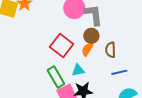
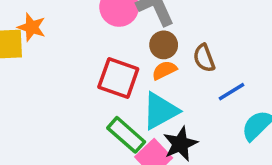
orange semicircle: (87, 49) -> (164, 70), turned 48
cyan triangle: (78, 70) -> (160, 111), size x1.6

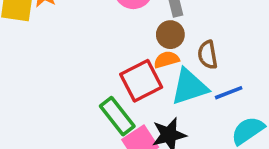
red square: (118, 78) -> (141, 81), moved, turned 33
cyan triangle: (160, 111) -> (189, 87), moved

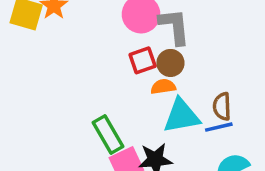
brown semicircle: (208, 55) -> (222, 106), moved
red square: (141, 81) -> (143, 60), moved, size x0.7

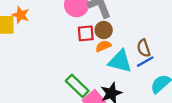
red square: (143, 60) -> (86, 33), turned 30
cyan triangle: (182, 116) -> (120, 61), turned 40

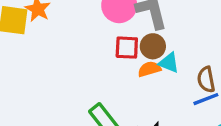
cyan triangle: (120, 61) -> (169, 63), moved, size x0.6

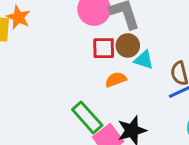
orange semicircle: (149, 69) -> (116, 80), moved

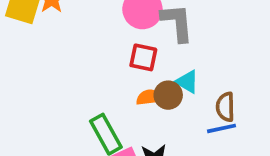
brown circle: (128, 45) -> (168, 95), moved

